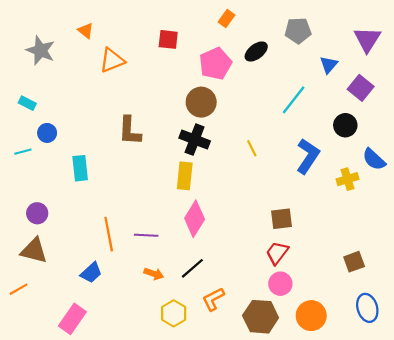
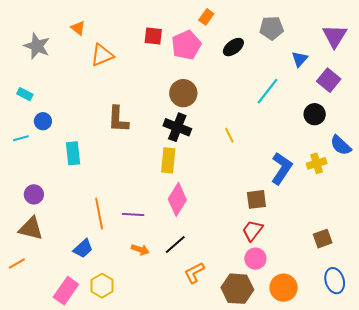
pink pentagon: (215, 64) -> (186, 45), moved
blue L-shape: (308, 156) -> (282, 168), moved
yellow hexagon: (174, 313) -> (102, 286), moved

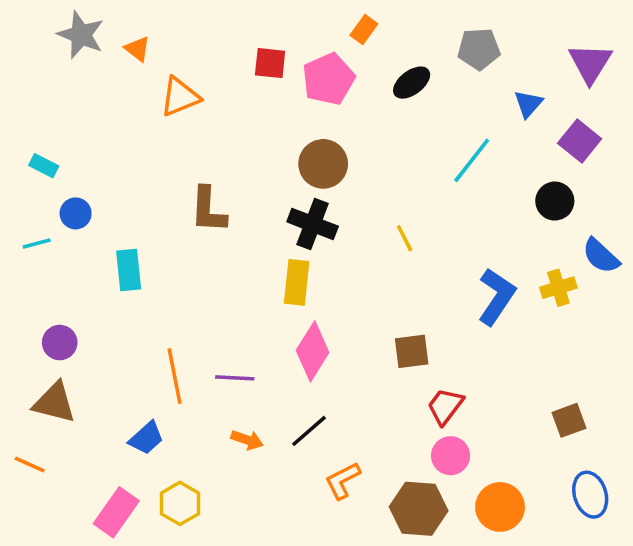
gray star: (37, 46) -> (81, 35), moved
brown square: (256, 199) -> (412, 351), moved
orange line: (17, 264) -> (30, 465), turned 54

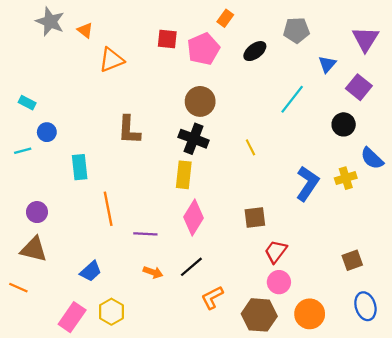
orange line: (175, 376) -> (108, 209), moved

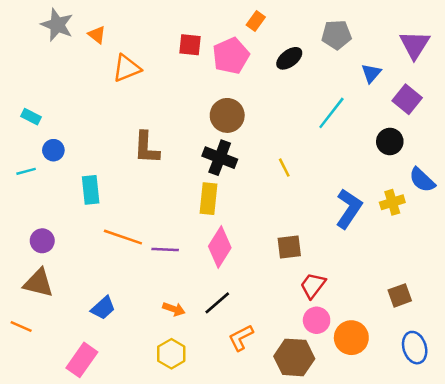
orange line: (108, 209) -> (123, 237), turned -60
purple line: (145, 234) -> (165, 249), moved
yellow hexagon: (111, 312) -> (171, 354), moved
orange circle: (310, 314) -> (351, 338), moved

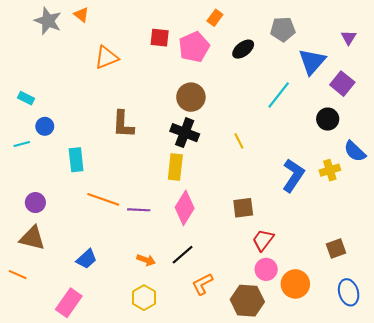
orange triangle: (97, 35) -> (81, 15), moved
purple triangle: (415, 45) -> (349, 38), size x0.6
blue triangle: (371, 73) -> (312, 62), size x1.6

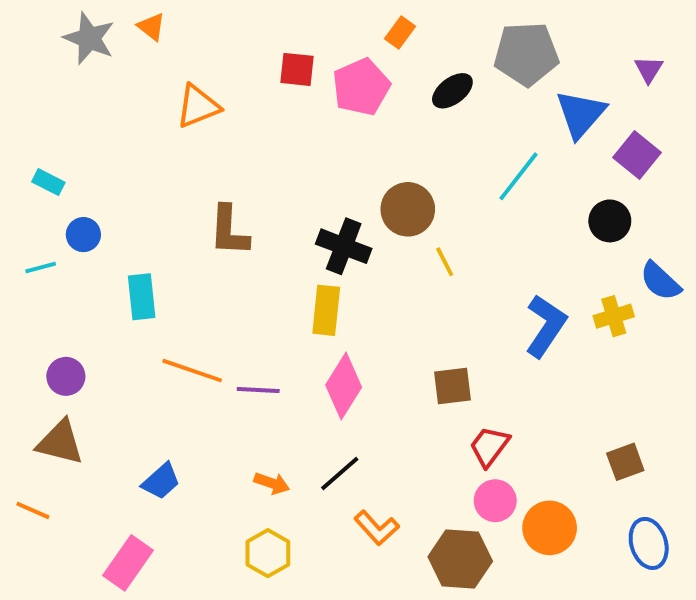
gray pentagon: (283, 29) -> (526, 54), size x1.4
brown circle: (191, 97) -> (408, 209), moved
orange L-shape: (202, 284) -> (377, 528), turned -105

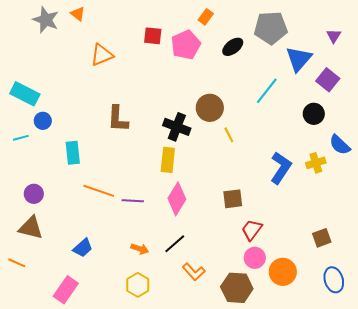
cyan rectangle: (48, 182) -> (25, 94), size x1.8

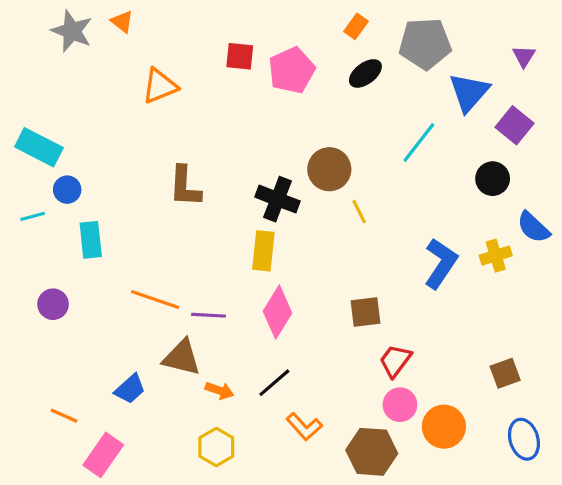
orange rectangle: (206, 17) -> (356, 26), moved
cyan rectangle: (73, 153) -> (91, 240), moved
brown triangle: (31, 228) -> (182, 358), moved
orange line: (17, 263) -> (64, 416), moved

